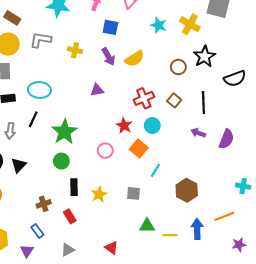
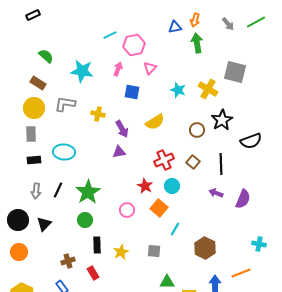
purple arrow: (108, 57) -> (122, 129), moved
black line: (33, 119) -> (58, 190), moved

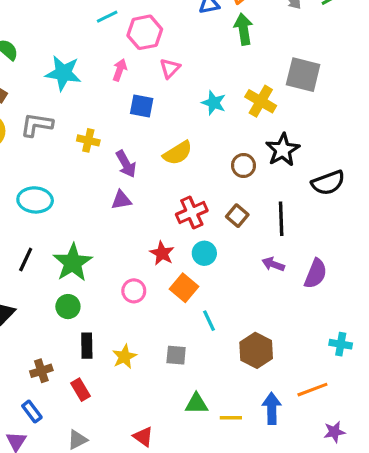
cyan line: (175, 229) -> (209, 321), turned -56

